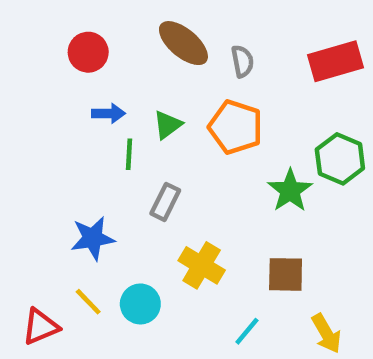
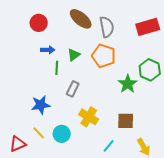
gray semicircle: (242, 61) -> (107, 27), size x1.5

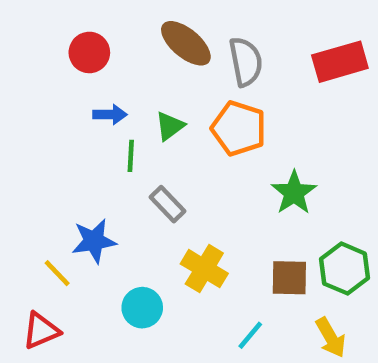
green hexagon: (150, 70) -> (345, 269), moved
gray rectangle: (73, 89) -> (168, 204), turned -70
yellow line: (39, 133) -> (57, 273), moved

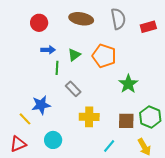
brown ellipse: (186, 43) -> (81, 19), turned -30
gray semicircle: (246, 62) -> (118, 19), moved
red rectangle: (340, 62) -> (148, 27), size x0.7
yellow cross: (204, 269) -> (89, 117), turned -30
cyan circle: (142, 308) -> (53, 140), moved

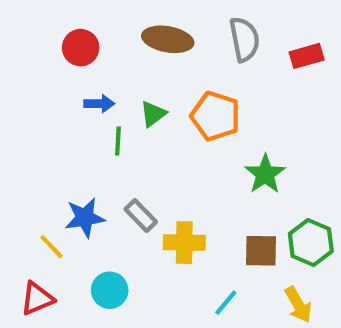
gray rectangle: (73, 89) -> (141, 216), moved

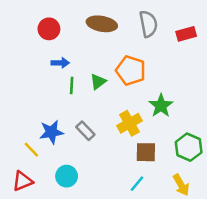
green triangle: (153, 114) -> (98, 82), moved
yellow cross: (184, 243) -> (129, 123), moved, turned -30
brown square: (261, 251) -> (146, 152), moved

